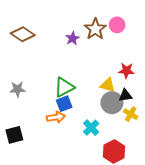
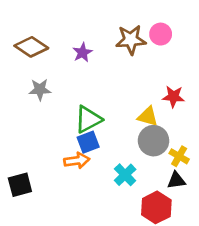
brown star: (95, 29) -> (131, 40), turned 30
purple star: (72, 38) -> (82, 53), moved
gray star: (18, 89) -> (40, 89), moved
black triangle: (125, 95) -> (176, 180), moved

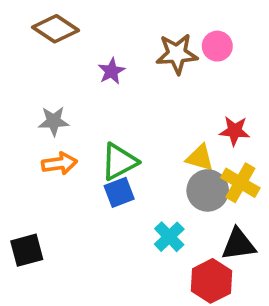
brown diamond: (31, 47) -> (56, 29), moved
yellow cross: (179, 156) -> (240, 183), moved, size x1.4
orange arrow: (77, 161) -> (59, 164), moved
black triangle: (176, 180) -> (238, 244), size x1.4

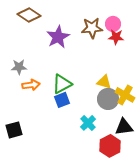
purple star: (111, 71) -> (58, 37), size x1.6
gray star: (54, 121) -> (19, 67), moved
red star: (235, 131) -> (116, 37), moved

